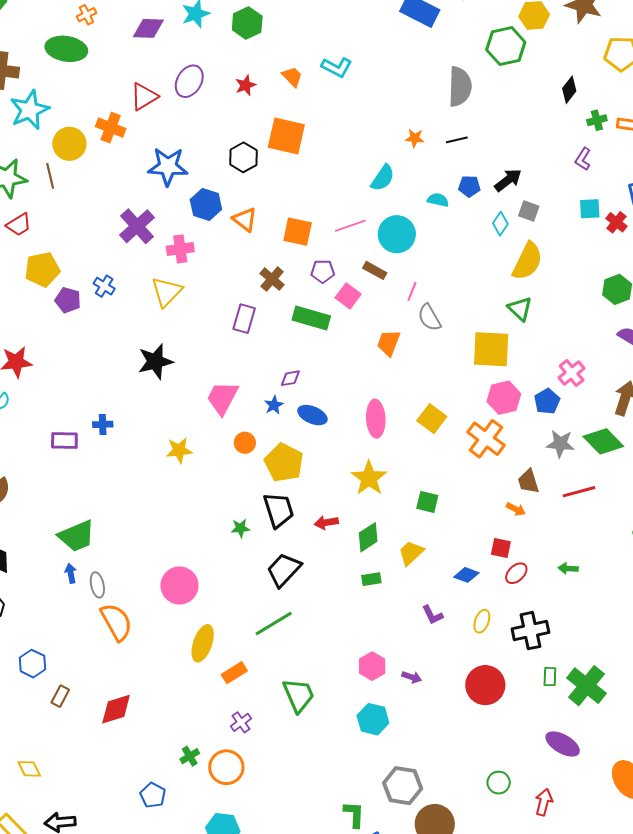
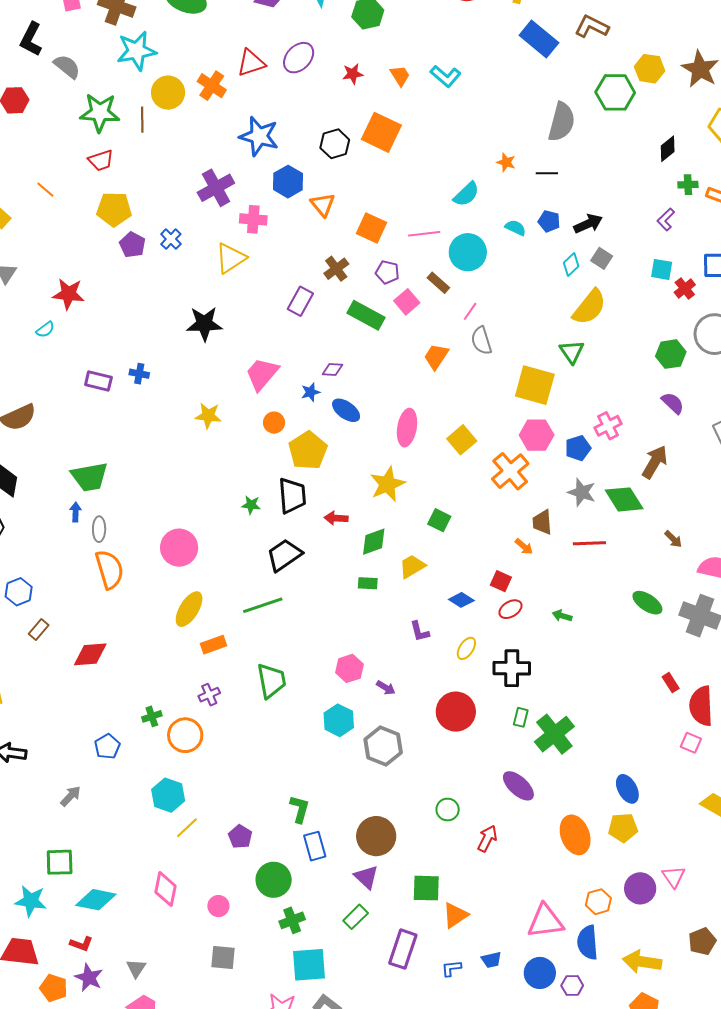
gray hexagon: (403, 786) -> (383, 746), moved

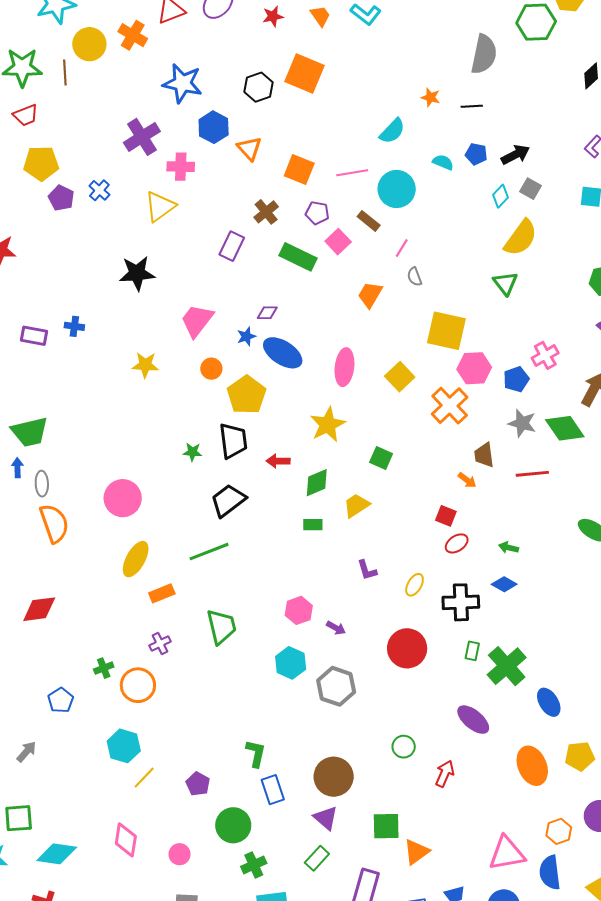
gray semicircle: (481, 341) -> (414, 277), size x0.7
yellow square: (535, 385) -> (446, 331), moved
blue ellipse: (346, 410) -> (283, 353), size x1.4
blue diamond: (461, 600) -> (504, 584), moved
blue ellipse: (627, 789) -> (549, 702), moved

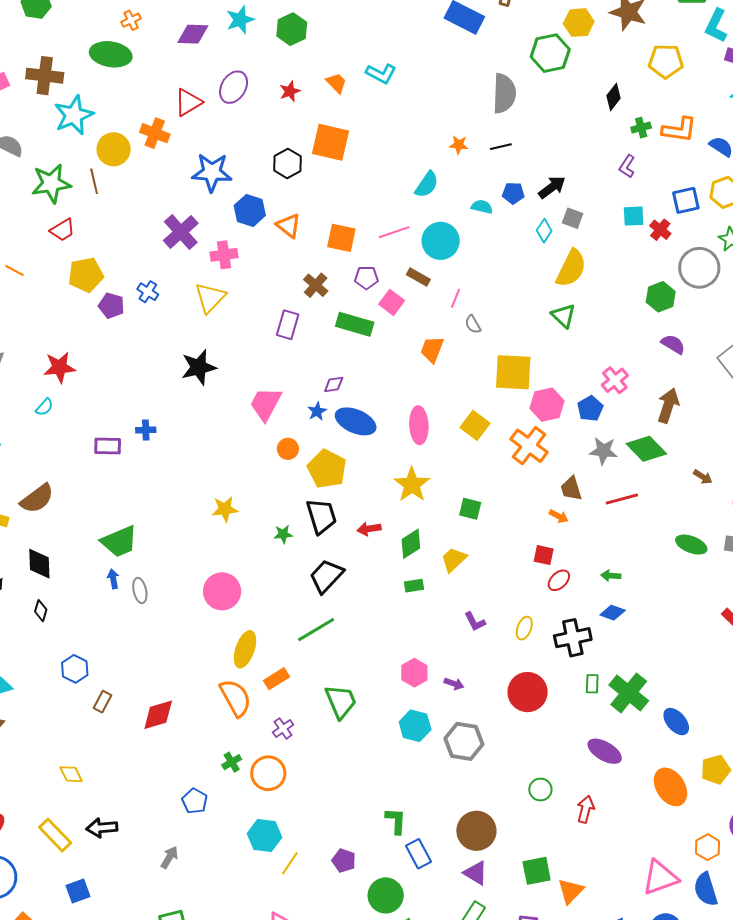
yellow star: (145, 365) -> (225, 509), moved
orange semicircle: (54, 523) -> (235, 698), moved

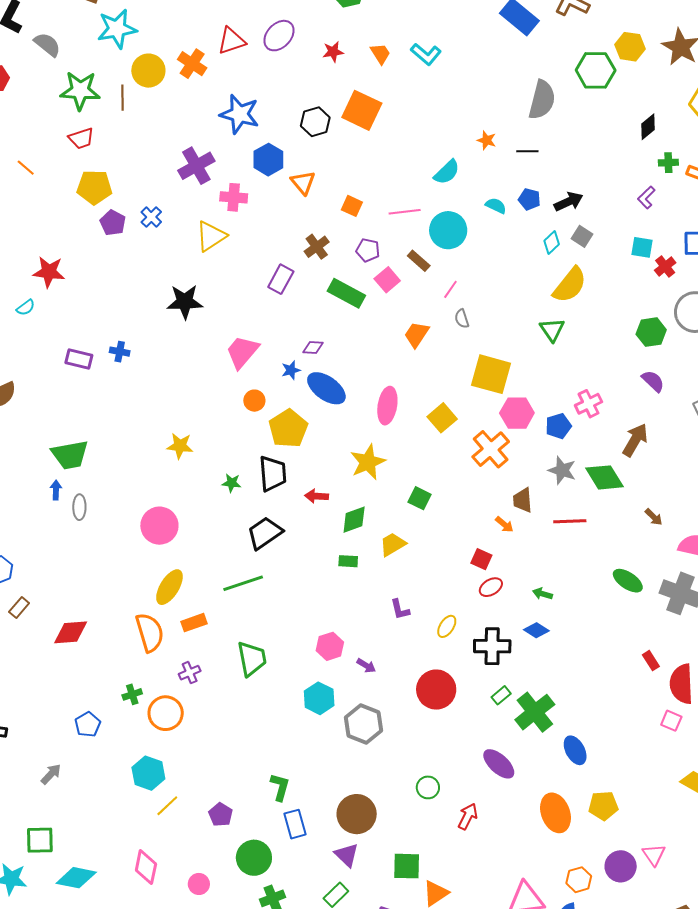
orange square: (341, 238) -> (352, 206), size x0.7
green rectangle: (592, 684) -> (501, 695), turned 36

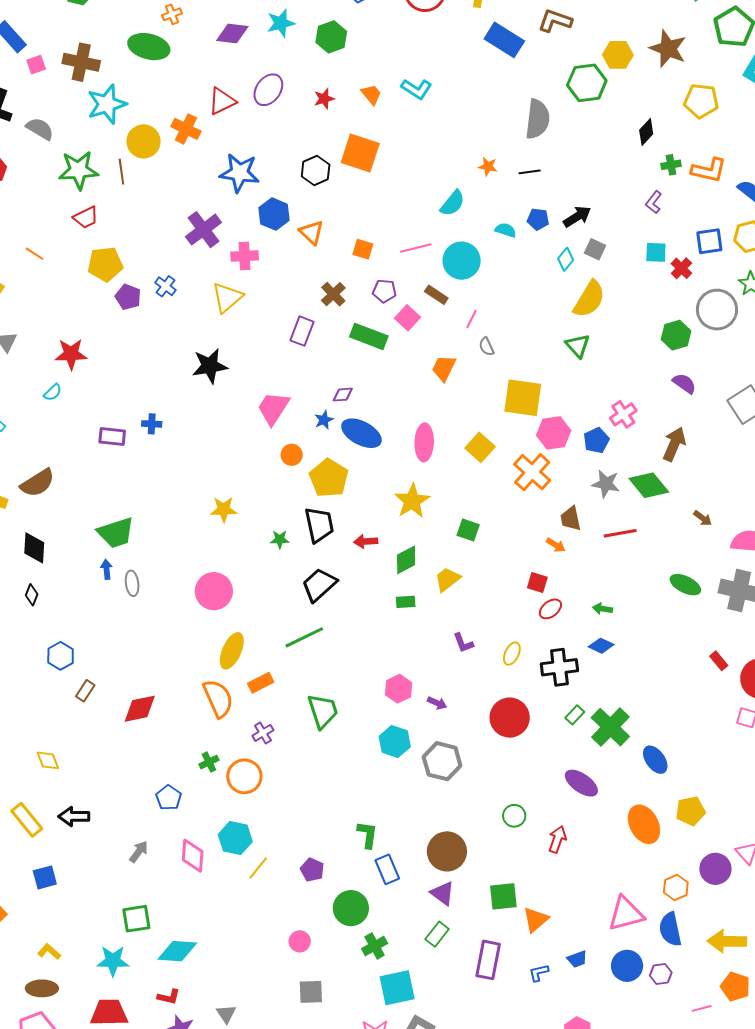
pink diamond: (146, 867) -> (193, 856), moved

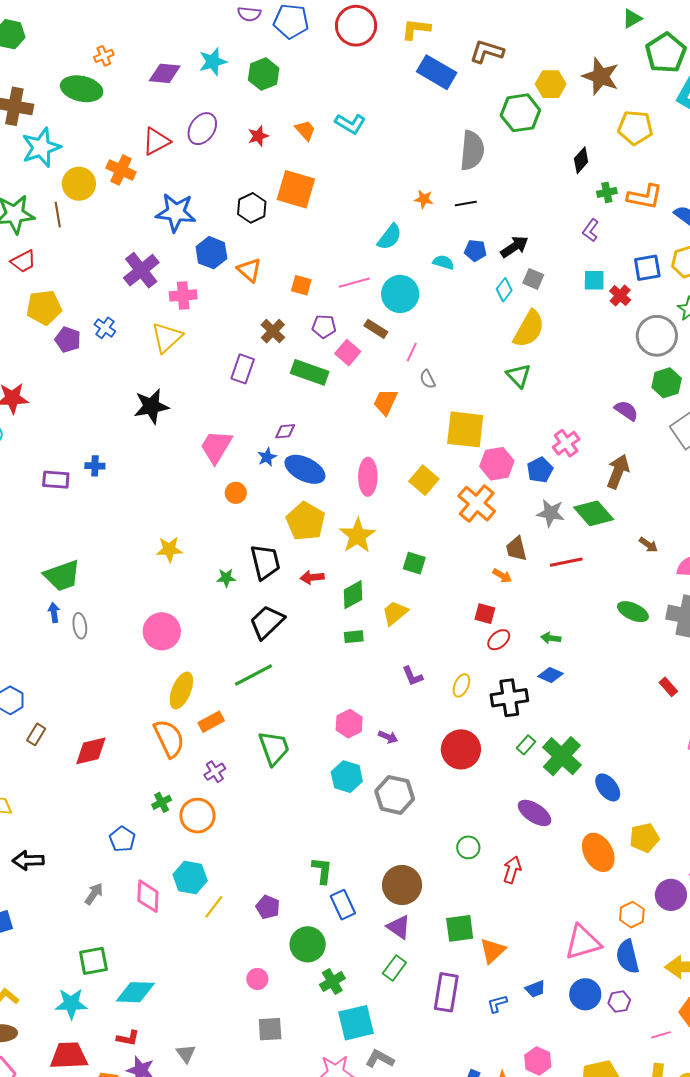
green hexagon: (676, 335) -> (667, 383), moved
yellow pentagon: (329, 478) -> (306, 521), moved

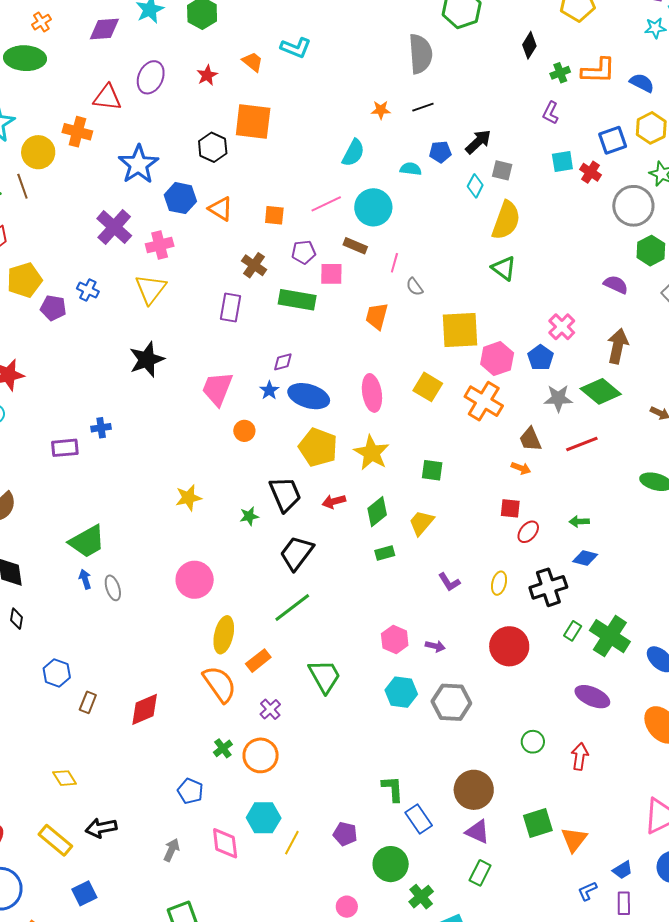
red triangle: (156, 141) -> (107, 97), turned 44
blue star: (176, 212) -> (138, 164), turned -30
pink square: (348, 353) -> (331, 274), turned -30
purple rectangle: (446, 992) -> (624, 903), moved, size x0.6

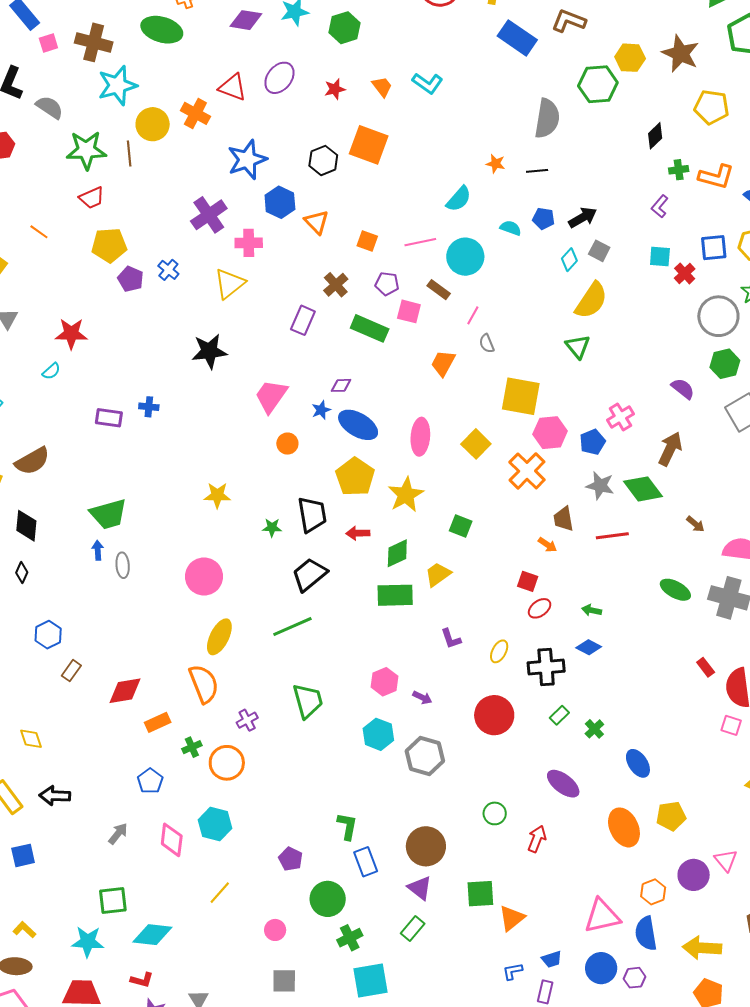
green rectangle: (385, 553) -> (395, 595), size x1.8
green cross: (610, 636) -> (594, 729), size x0.5
orange rectangle: (258, 661) -> (158, 722), moved
yellow line: (292, 843) -> (220, 893), moved

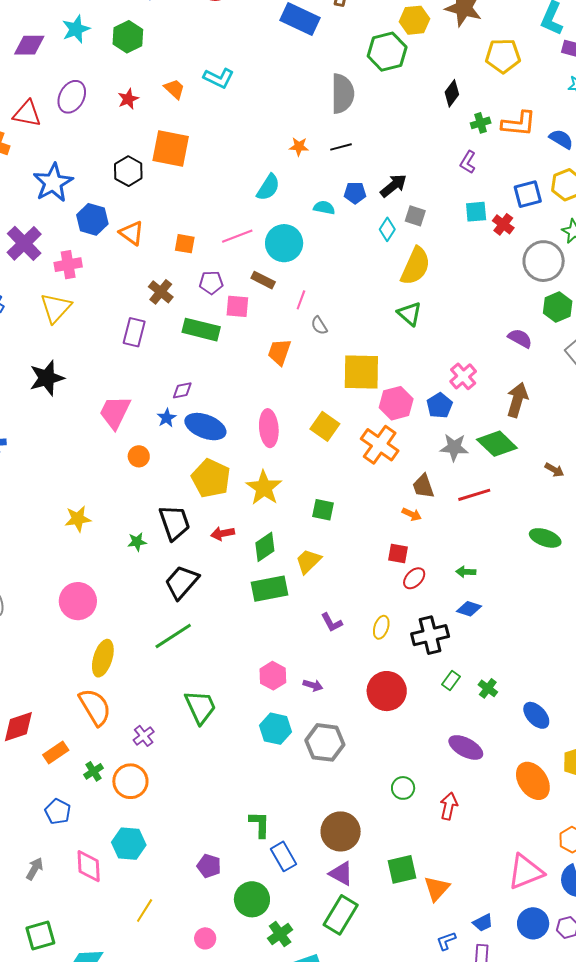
green rectangle: (413, 929) -> (341, 915), size x1.5

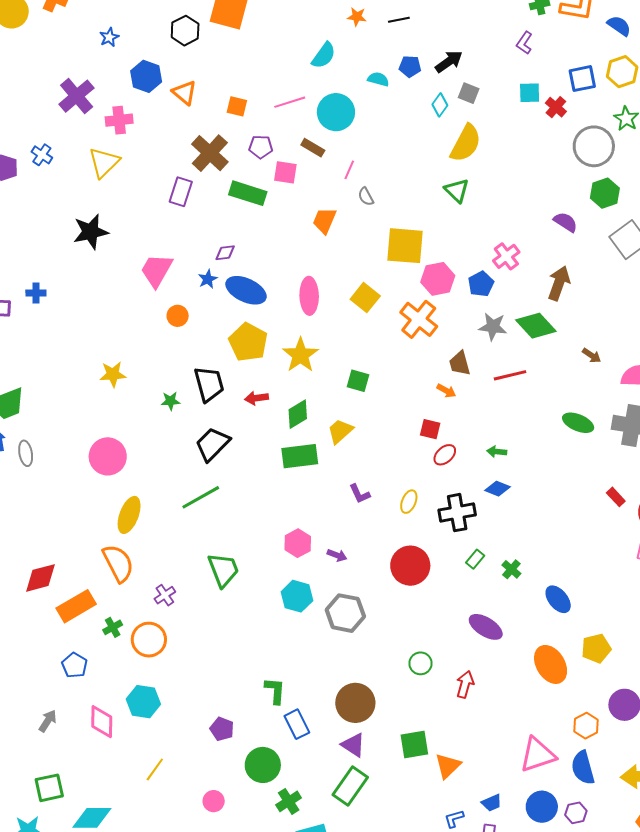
blue star: (53, 183) -> (109, 37), size x0.5
brown cross: (161, 292) -> (210, 153), size x1.5
orange rectangle: (56, 753) -> (76, 606), size x1.5

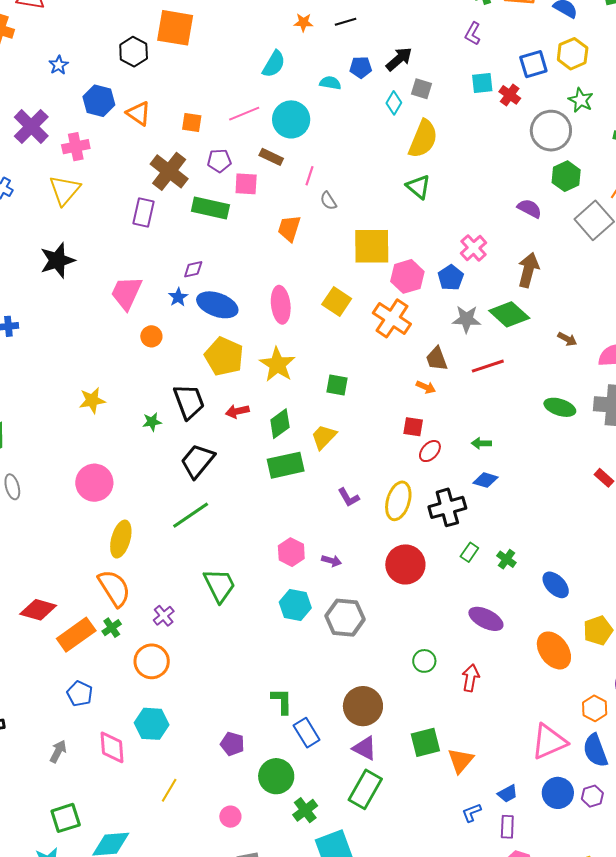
yellow ellipse: (409, 502) -> (398, 501), size x1.6
red diamond: (40, 578) -> (38, 610), turned 36
green cross: (113, 627) -> (112, 628), moved

